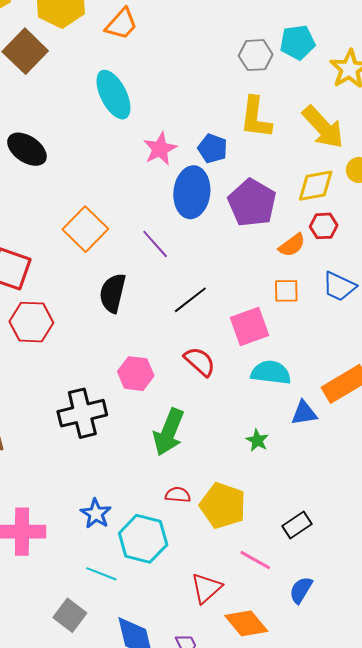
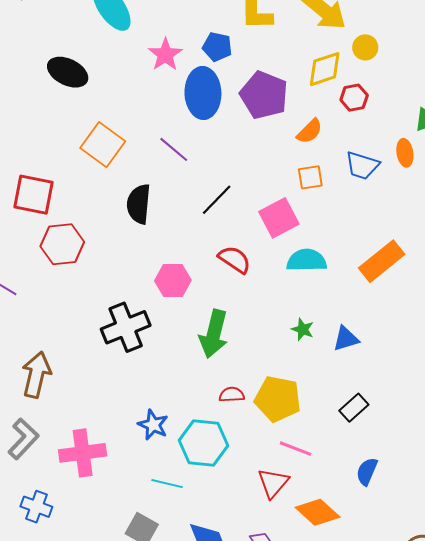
black ellipse: (27, 149) -> (68, 72), moved
red hexagon: (324, 226) -> (354, 98), moved
blue triangle: (304, 413) -> (346, 339), moved
pink line: (255, 560) -> (296, 449), moved

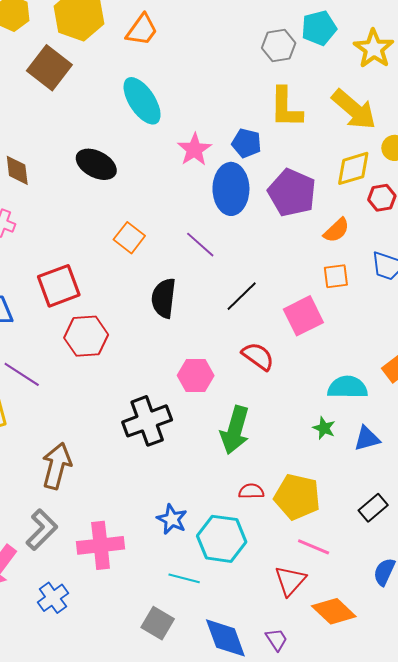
orange square: (103, 145) -> (129, 238), size x0.7
red square: (34, 195) -> (59, 286), turned -33
cyan semicircle: (307, 260) -> (348, 387), moved
blue cross: (36, 507) -> (53, 598), turned 32

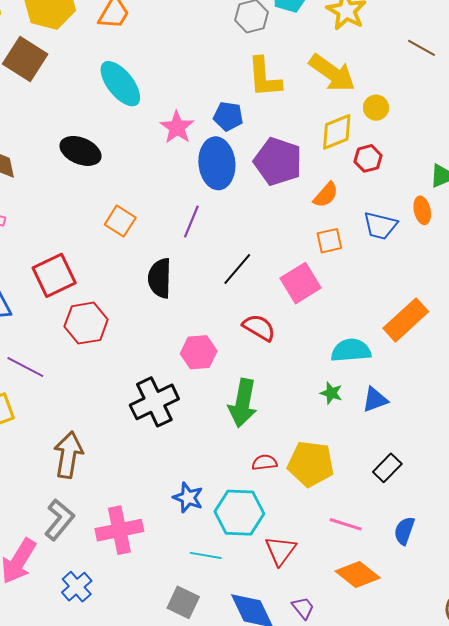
purple line: (200, 245) -> (191, 221), turned 76
pink line: (314, 547) -> (346, 524), moved
red triangle: (290, 581) -> (280, 551), moved

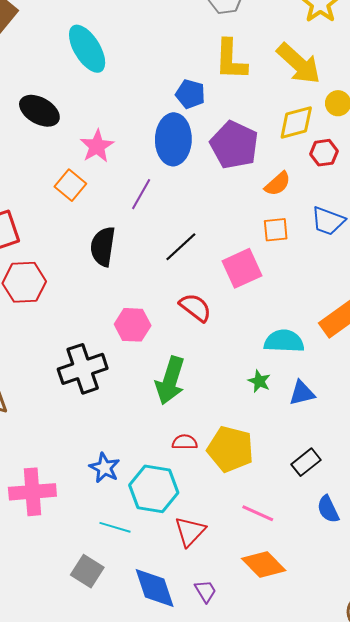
pink star: (177, 127) -> (97, 146), moved
blue semicircle: (404, 531) -> (328, 509), moved, turned -52

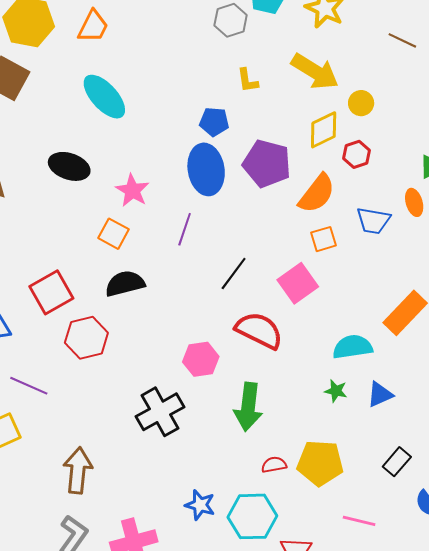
yellow L-shape: (231, 60) -> (248, 80), size x0.6
orange semicircle: (278, 184) -> (317, 194), size x1.5
black semicircle: (103, 247) -> (125, 284), moved, turned 78
red semicircle: (195, 307) -> (259, 330), size x1.4

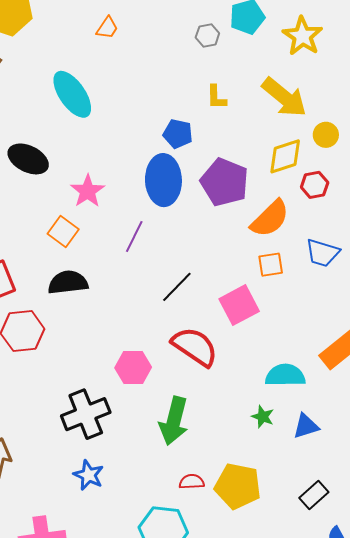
gray hexagon: (231, 20) -> (207, 35), size x0.7
orange trapezoid: (93, 26) -> (107, 28), moved, size x0.7
blue star: (200, 505) -> (89, 475), moved

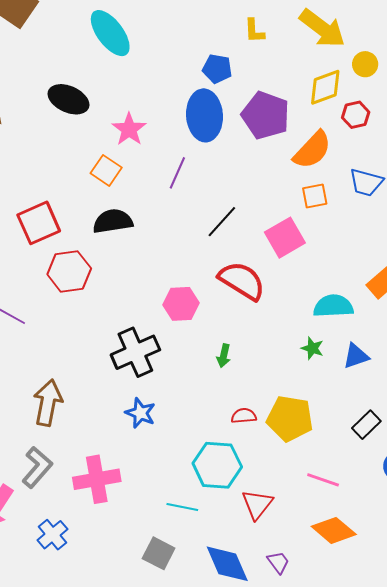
green arrow: (174, 421) -> (224, 356), size x0.5

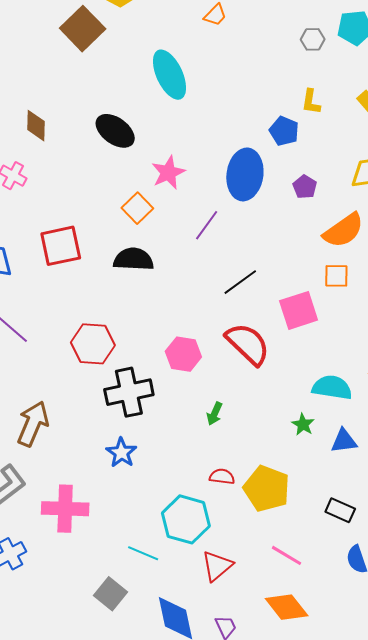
blue pentagon: (217, 69) -> (284, 131), moved
purple pentagon: (266, 115) -> (305, 187), size x0.5
red hexagon: (69, 271) -> (93, 344), moved
black rectangle: (366, 425) -> (340, 510), turned 56

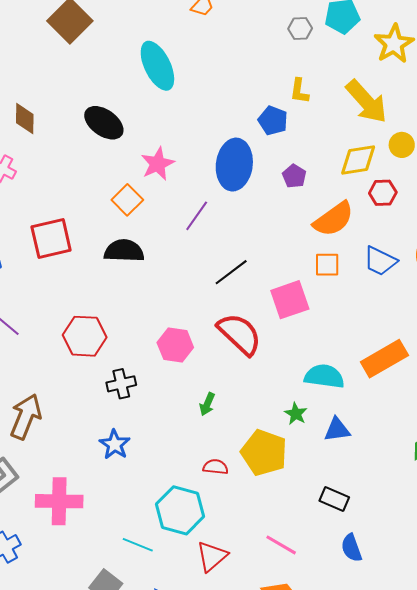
black cross: (129, 392) -> (121, 384), size x0.6
yellow pentagon: (267, 489) -> (264, 453), moved

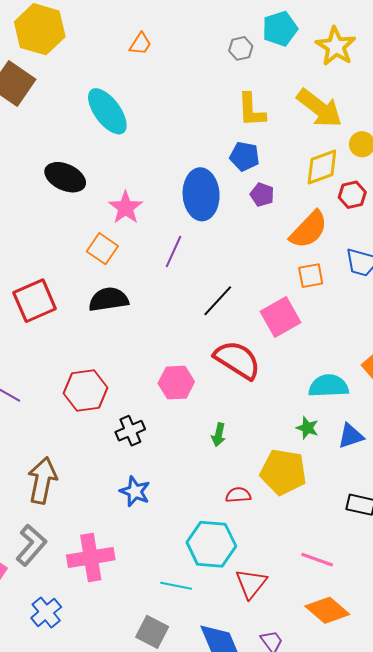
yellow L-shape: (299, 91) -> (251, 110), size x1.4
blue pentagon: (273, 121) -> (244, 156), moved

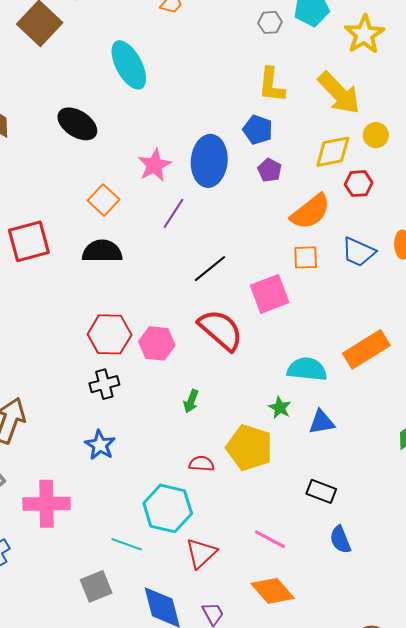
pink star: (126, 208) -> (154, 165), moved
red hexagon: (86, 391) -> (110, 334), moved
gray square: (152, 632) -> (96, 586), turned 32

